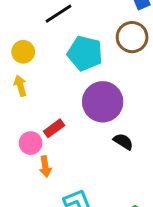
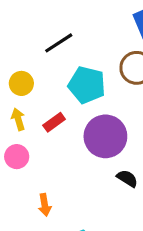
red rectangle: (54, 128) -> (54, 122), moved
pink circle: (31, 143) -> (17, 157), moved

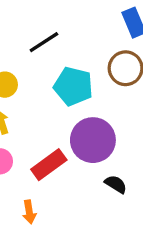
red rectangle: (54, 122) -> (49, 165), moved, size x1.5

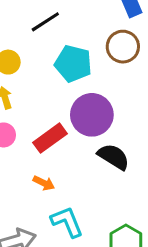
black semicircle: (116, 184) -> (114, 157), size x1.5
orange arrow: (29, 212) -> (44, 183), moved, turned -55

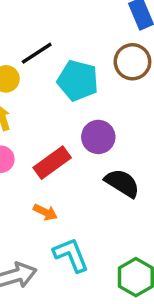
black line: (45, 22) -> (37, 53), moved
purple circle: (92, 115) -> (98, 137), size x0.7

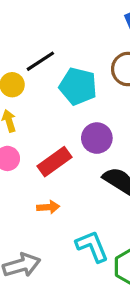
orange arrow: (45, 212) -> (48, 207), turned -30
cyan L-shape: (71, 255) -> (92, 246), moved

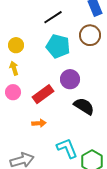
black line: (40, 61) -> (53, 17), moved

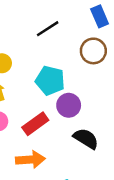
cyan pentagon: (58, 46) -> (50, 81), moved
orange arrow: (39, 123) -> (30, 160), size x1.6

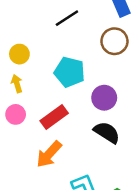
purple circle: (69, 105) -> (104, 98), moved
orange arrow: (30, 160) -> (49, 154), turned 136

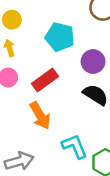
orange arrow: (49, 154) -> (40, 116), turned -72

